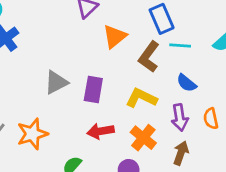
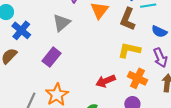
gray triangle: (56, 82) -> (62, 23), moved
purple rectangle: (93, 90) -> (51, 57), moved, turned 42

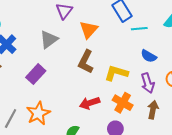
brown L-shape: (128, 19) -> (86, 62), moved

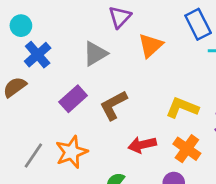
brown L-shape: (86, 62) -> (113, 105), moved, turned 30

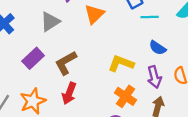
red arrow: (142, 145) -> (69, 93), moved, turned -55

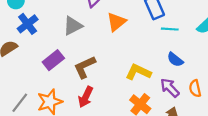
purple arrow: (154, 77) -> (170, 88), turned 145

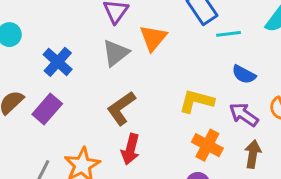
blue cross: (28, 24) -> (58, 62), moved
gray triangle: (73, 26) -> (116, 53), moved
purple rectangle: (53, 60) -> (47, 109), moved

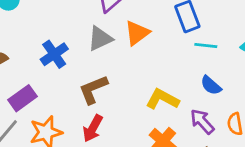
blue cross: (58, 62) -> (54, 54), moved
purple rectangle: (47, 109) -> (22, 98), moved

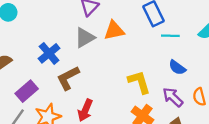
orange triangle: (137, 33) -> (114, 31), turned 30
brown L-shape: (93, 89) -> (68, 78), moved
yellow L-shape: (162, 99) -> (139, 82), turned 50

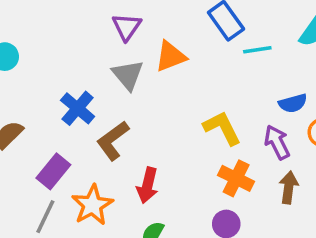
gray triangle: (85, 38) -> (128, 75), turned -30
blue semicircle: (177, 67) -> (293, 103), moved, turned -42
purple arrow: (173, 97) -> (277, 142), turned 30

